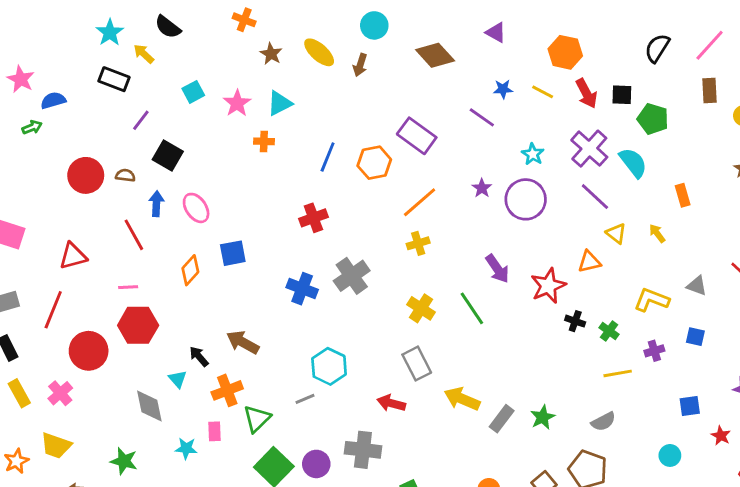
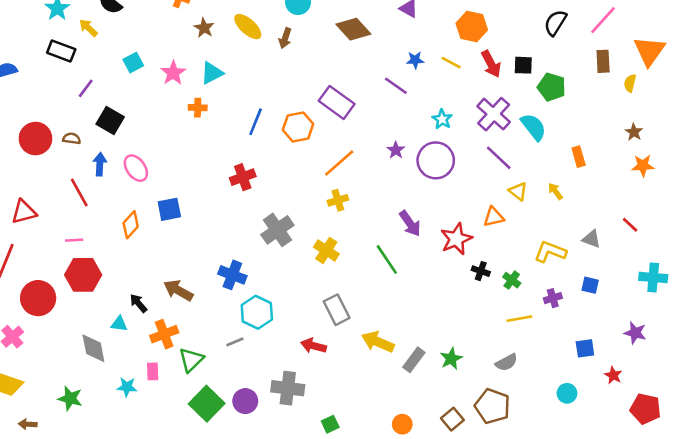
blue cross: (302, 289) -> (232, 275), moved
yellow cross: (421, 308) -> (326, 250), moved
cyan triangle: (178, 379) -> (119, 324), turned -42

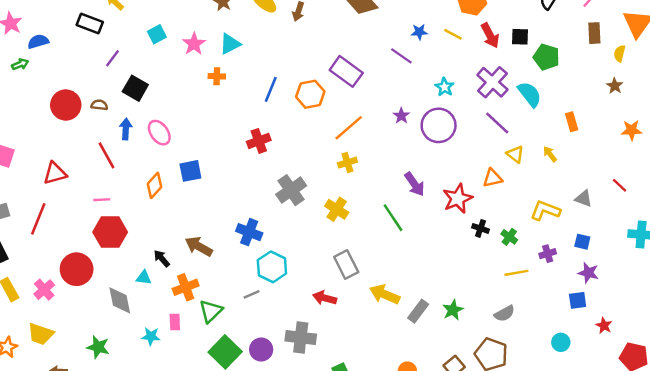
brown star: (634, 132) -> (615, 86), moved
red circle: (38, 298) -> (77, 269), moved
purple star: (635, 333) -> (588, 273), moved

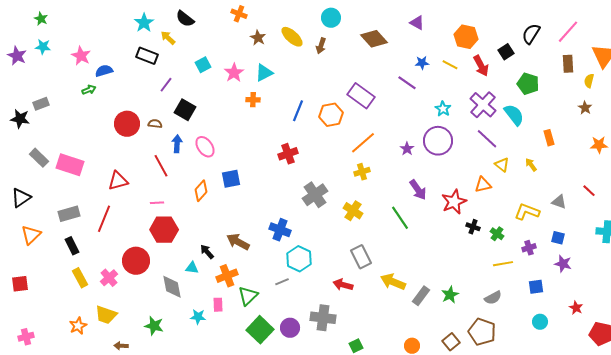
black square: (520, 37) -> (506, 52), moved, turned -35
purple star: (401, 116) -> (407, 149), moved
blue square: (578, 300) -> (536, 287), moved

